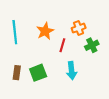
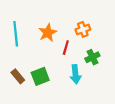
green cross: (92, 45) -> (92, 57), moved
brown rectangle: (17, 73) -> (18, 76), turned -48

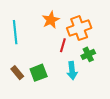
orange cross: (83, 29) -> (79, 28), size x1.6
orange star: (48, 33) -> (51, 20), moved

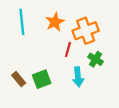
cyan line: (15, 32) -> (22, 22), moved
green cross: (88, 54) -> (96, 59), turned -32

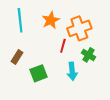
brown rectangle: (19, 79) -> (17, 57), moved, turned 72

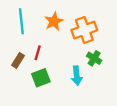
red line: (63, 46) -> (38, 53), moved

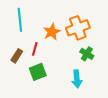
orange star: (54, 21) -> (52, 32), moved
cyan arrow: (77, 76) -> (77, 79), moved

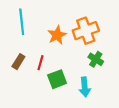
red line: (35, 49) -> (40, 63), moved
green square: (38, 72) -> (57, 79), moved

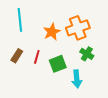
green square: (57, 79) -> (58, 64), moved

